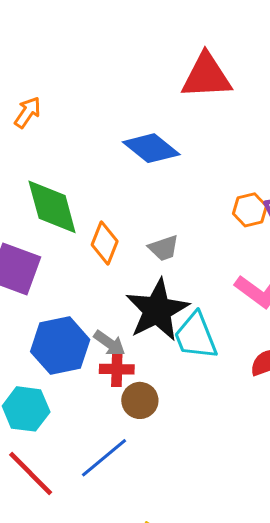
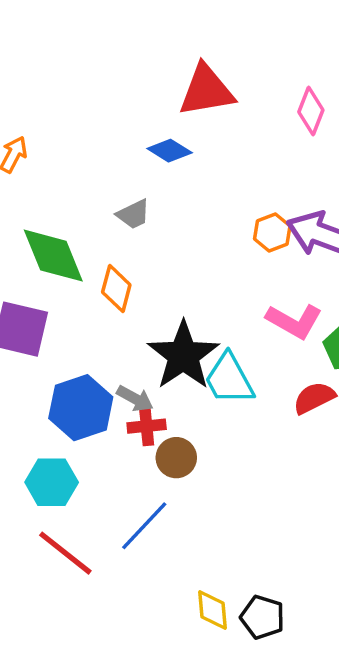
blue diamond: (151, 148) -> (170, 151), moved, size x0.7
gray trapezoid: (164, 248) -> (133, 214), moved

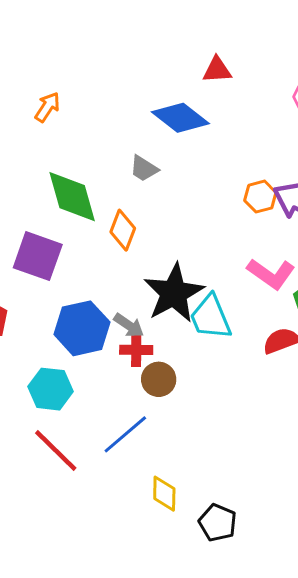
red triangle: (206, 90) -> (217, 70), size x0.6
blue diamond: (170, 151) -> (180, 118), size x1.5
gray trapezoid: (133, 214) -> (144, 169), turned 52
yellow diamond: (212, 610) -> (164, 494), moved

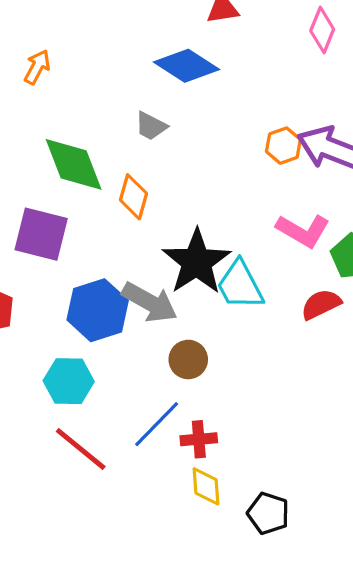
gray arrow: (129, 325) -> (150, 302), size x1.6
red cross: (136, 350) -> (199, 439), moved

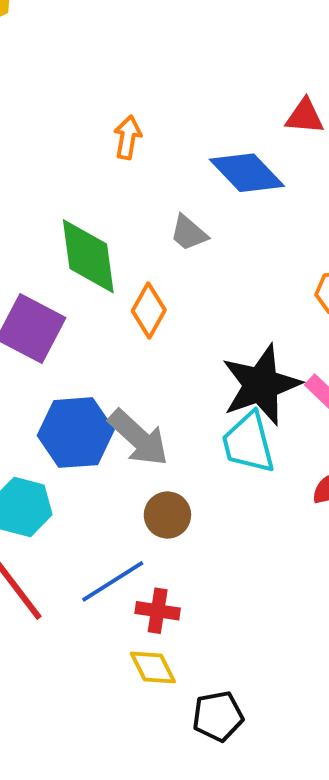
orange arrow: (37, 67) -> (128, 137), moved, turned -32
black star: (197, 262) -> (261, 385), moved
yellow diamond: (206, 486) -> (153, 668), turned -36
black pentagon: (268, 513) -> (218, 716), turned 30

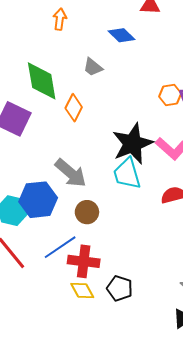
blue diamond: (247, 173) -> (122, 35), size x0.7
blue hexagon: (76, 433) -> (38, 200), moved
red cross: (158, 611) -> (84, 261), size x1.4
black pentagon: (218, 716) -> (120, 288), moved, turned 30

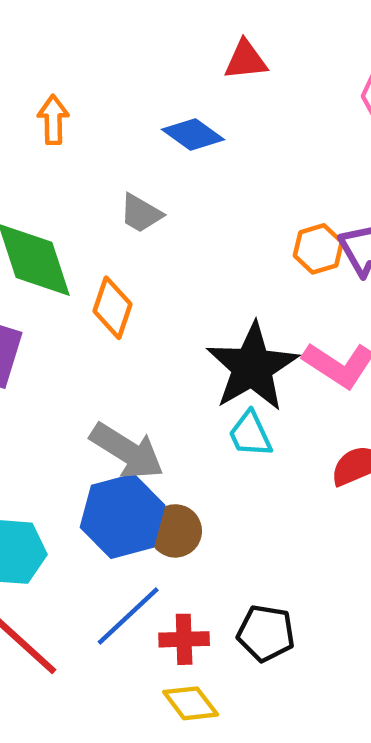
cyan trapezoid: (127, 174) -> (250, 434), size x0.7
blue hexagon: (38, 200) -> (122, 516), moved
red cross: (84, 261) -> (184, 639), size x0.7
black pentagon: (120, 288) -> (266, 633), moved

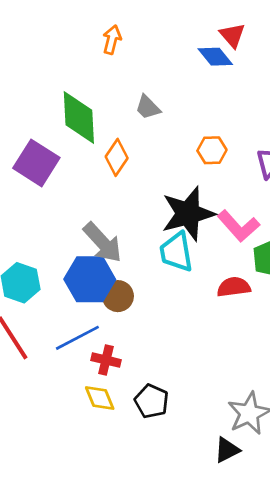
red triangle: (246, 60) -> (232, 35), turned 40
blue diamond: (193, 134) -> (215, 57), moved
orange hexagon: (318, 249) -> (212, 150), moved
cyan trapezoid: (250, 434) -> (176, 252), size x1.4
black pentagon: (266, 633) -> (152, 401), moved

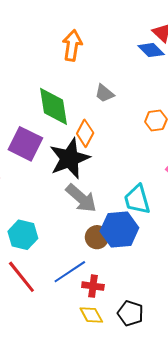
orange arrow: (112, 40) -> (72, 45), size x1.4
black star: (188, 214) -> (70, 158), moved
blue hexagon: (90, 279) -> (119, 230), moved

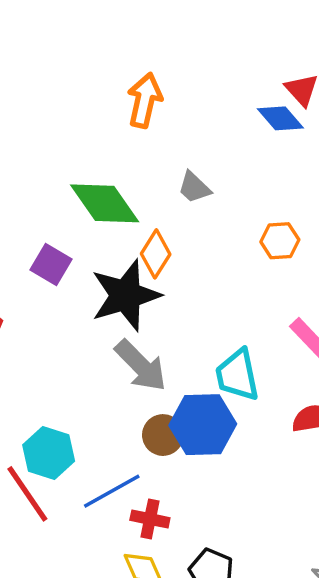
green diamond: (54, 106) -> (105, 203), turned -30
purple square: (25, 144) -> (51, 264), size x0.7
cyan hexagon: (23, 235) -> (49, 453), moved

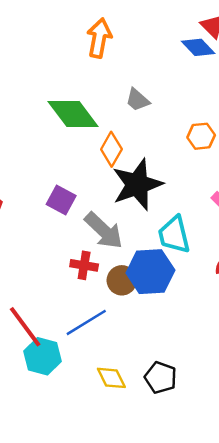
purple square: (51, 264) -> (61, 200), moved
black star: (126, 295) -> (137, 184), moved
cyan hexagon: (49, 453) -> (43, 356), moved
red cross: (150, 519) -> (84, 265), moved

